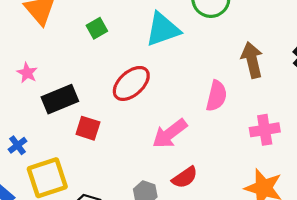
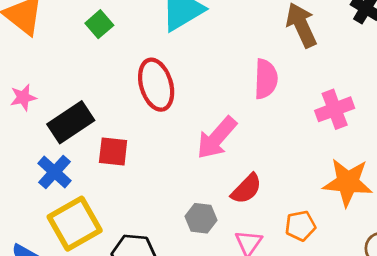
pink star: (27, 73) -> (23, 97), turned -30
red ellipse: (131, 83) -> (156, 85), turned -54
blue cross: (18, 145) -> (54, 172), moved, size x1.4

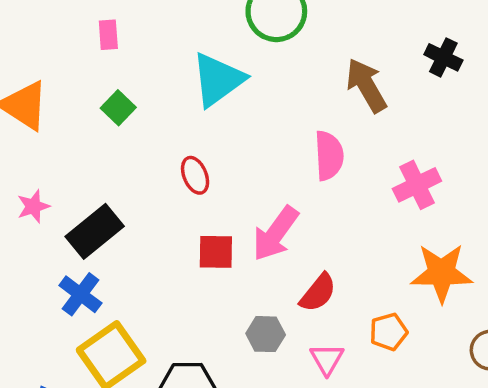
red ellipse: (156, 85) -> (195, 175), size x0.6
red square: (113, 152) -> (216, 252), moved

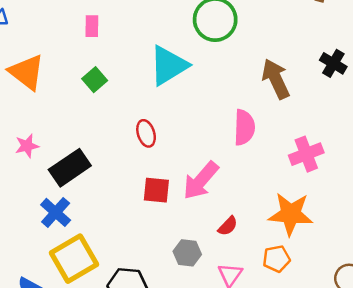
orange star: (441, 273) -> (291, 214), moved
red semicircle: (318, 293) -> (228, 226), size x0.7

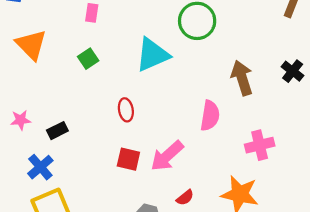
pink star: (27, 146) -> (21, 120), moved
black rectangle: (70, 168) -> (57, 131), size x0.6

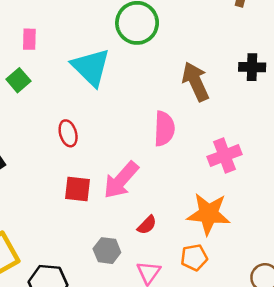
pink rectangle: (92, 13) -> (29, 39), moved
cyan triangle: (152, 55) -> (91, 67), turned -45
black cross: (293, 71) -> (252, 67), turned -30

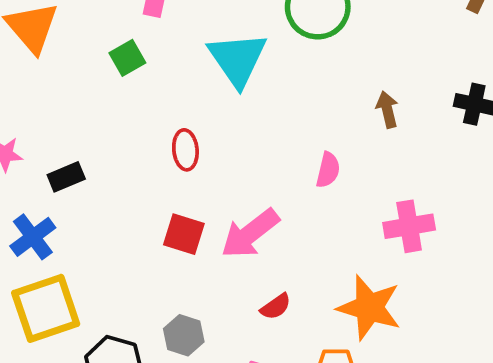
brown arrow: (196, 82) -> (387, 110), size x0.6
pink semicircle: (164, 129) -> (328, 170), size x0.7
gray hexagon: (107, 251) -> (184, 335), moved

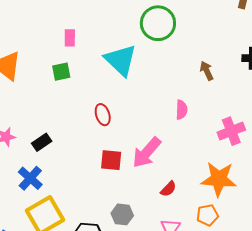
green square: (127, 58) -> (61, 72), turned 30

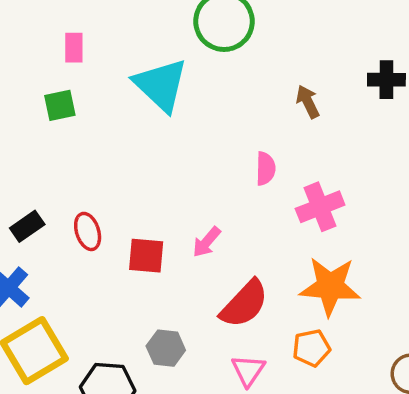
red ellipse: (103, 115) -> (88, 231), moved
pink cross: (231, 131) -> (320, 207), moved
pink arrow: (147, 152) -> (207, 242), size x0.6
red semicircle: (168, 189) -> (244, 304), size x1.8

